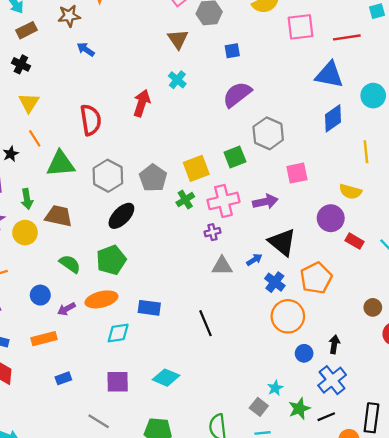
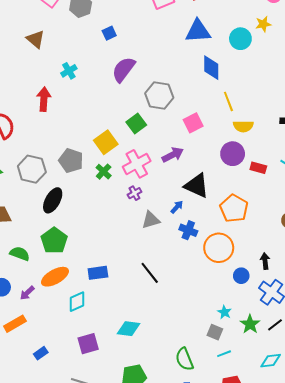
brown triangle: (178, 39) -> (35, 39), moved
cyan cross: (177, 80) -> (69, 71), turned 35
blue diamond: (333, 118) -> (211, 68), turned -40
yellow line: (366, 152) -> (228, 101), moved
blue cross: (275, 282) -> (188, 230), moved

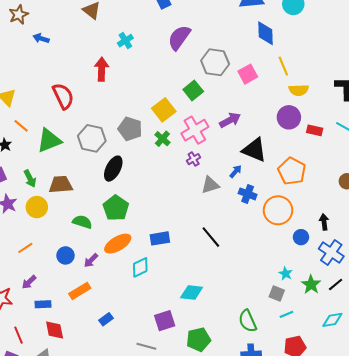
pink square: (193, 123) -> (248, 74), moved
purple square: (88, 344) -> (165, 321), moved

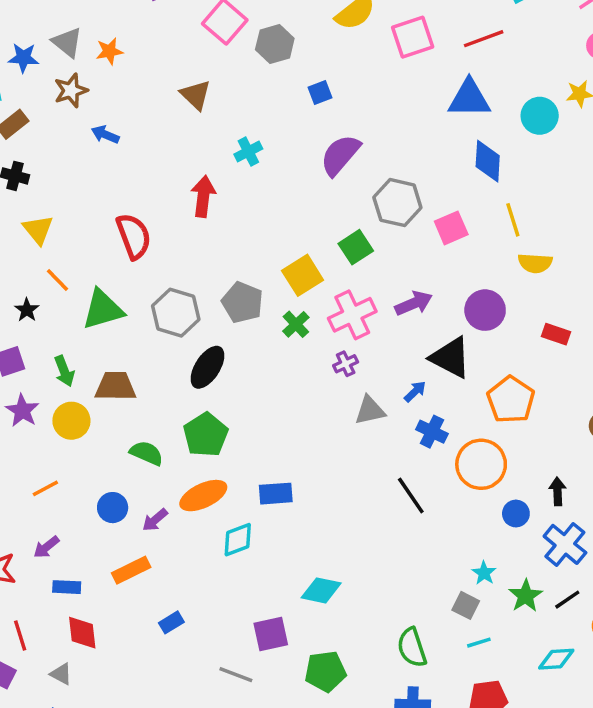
purple circle: (289, 117) -> (485, 310), moved
black line: (211, 237) -> (411, 495), moved

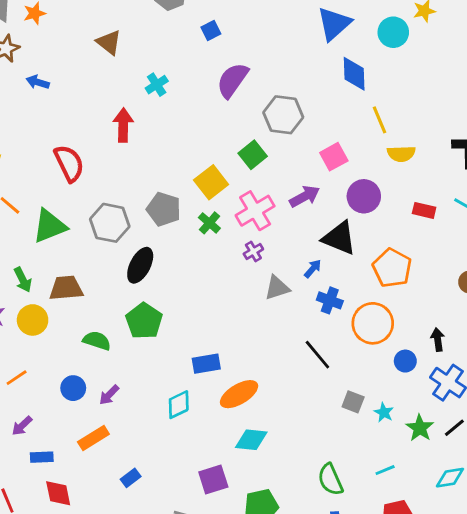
blue triangle: (469, 99) -> (334, 24), turned -36
pink square: (451, 228) -> (334, 157), moved
orange ellipse: (203, 496) -> (239, 394), moved
gray square: (466, 605) -> (353, 402), moved

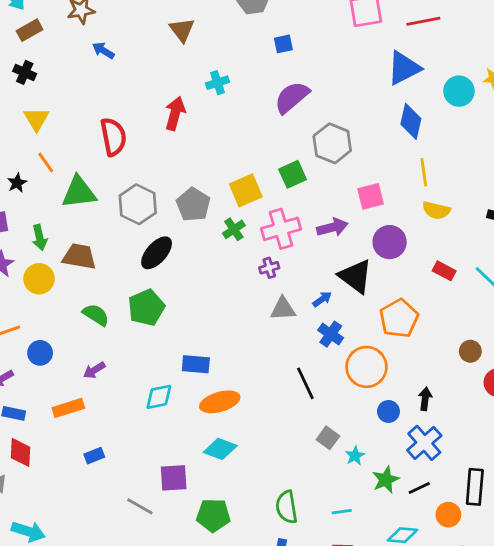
blue circle: (73, 388) -> (40, 353), moved

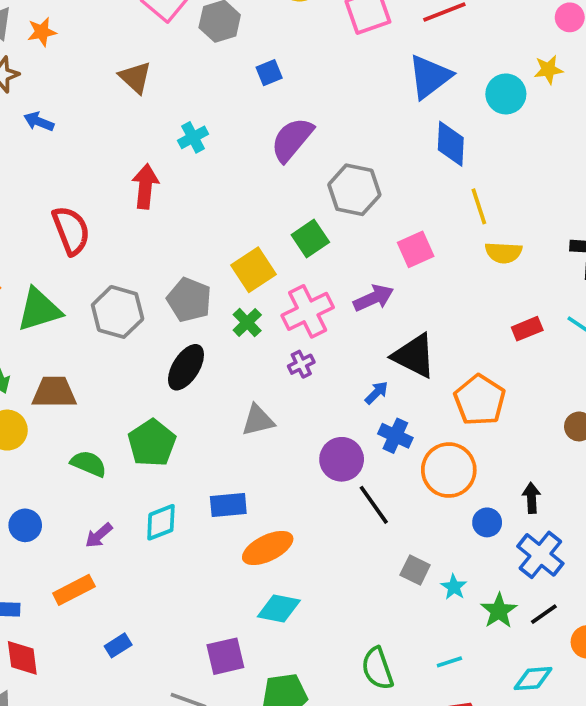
purple circle: (390, 242) -> (342, 459), moved
black ellipse: (157, 253) -> (186, 367), moved
red rectangle: (444, 271) -> (527, 329), turned -40
gray triangle: (283, 309) -> (258, 420), moved
cyan diamond: (159, 397) -> (161, 522), moved

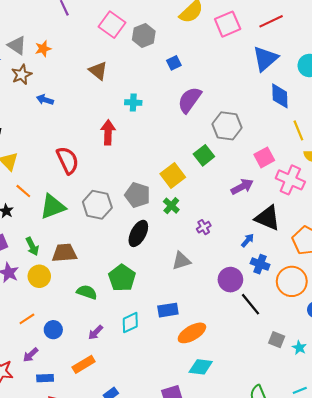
cyan cross: (193, 137) -> (133, 103), turned 35
pink cross: (308, 311) -> (290, 180), moved, turned -36

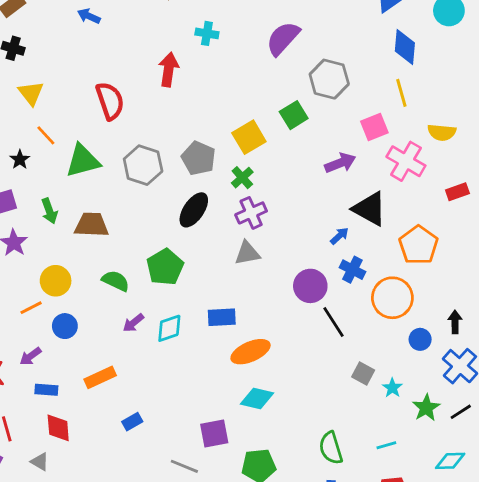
yellow line: (298, 130) -> (401, 93), moved
purple cross: (204, 227) -> (251, 213), moved, size x1.5
yellow circle: (39, 276) -> (56, 281), moved
purple arrow: (95, 332) -> (133, 323), moved

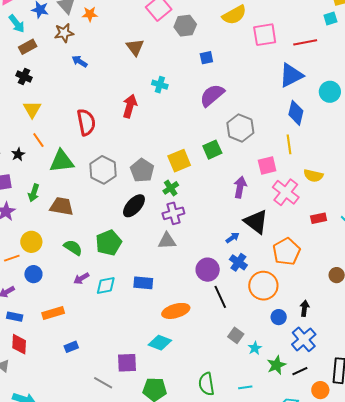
purple arrow: (340, 163) -> (240, 187), turned -65
green arrow: (49, 211) -> (34, 193), turned 30
orange ellipse: (251, 352) -> (176, 311), moved

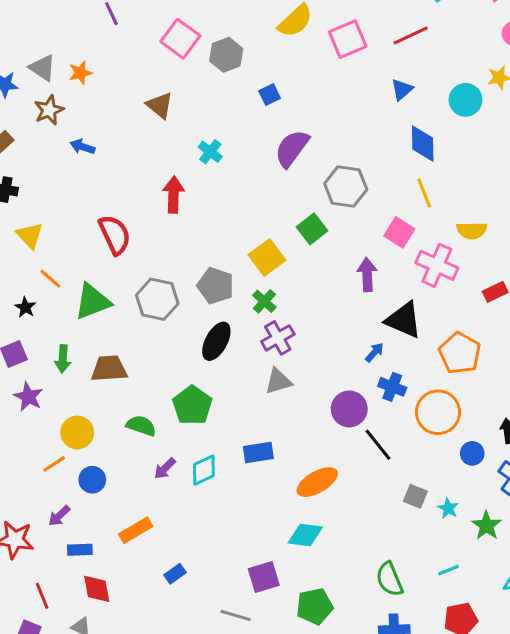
blue triangle: (291, 75) -> (402, 90), size x0.6
cyan cross: (160, 85) -> (210, 152), turned 35
pink square: (267, 165) -> (399, 232), turned -30

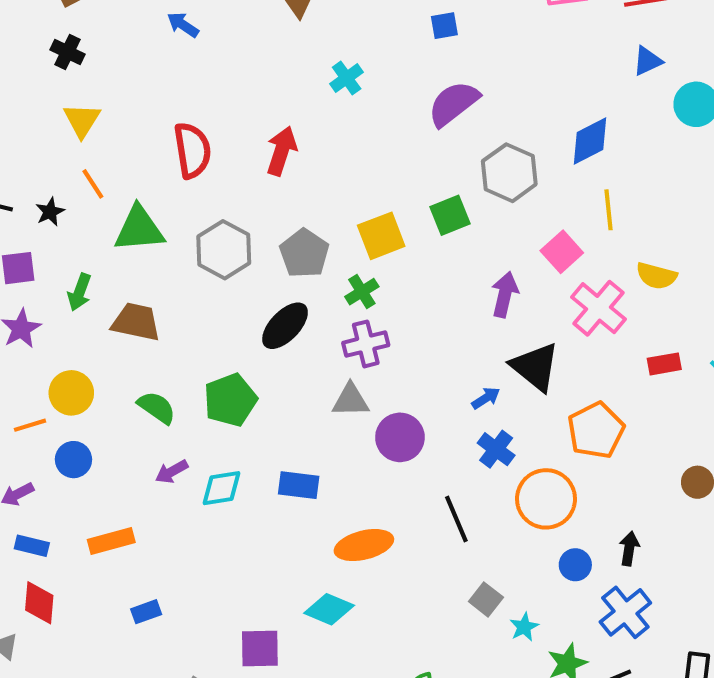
blue triangle: (402, 90) -> (648, 61), moved
blue diamond: (423, 144) -> (590, 141), moved, turned 48
red arrow: (174, 195) -> (282, 151), moved
purple circle: (349, 409) -> (400, 437), moved

